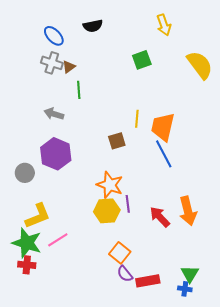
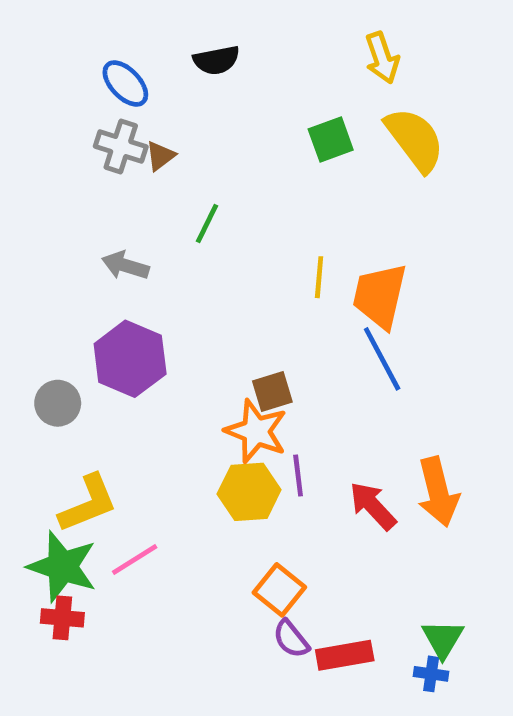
yellow semicircle: (200, 65) -> (415, 140), moved
green line: (79, 90) -> (207, 224), moved, turned 30
brown square: (117, 141) -> (272, 392), moved

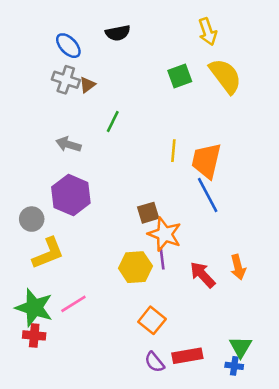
orange star: (256, 431) -> (165, 234), moved
orange arrow: (438, 492) -> (238, 267), size x0.7
yellow L-shape: (88, 504) -> (48, 253), moved
purple semicircle: (291, 639) -> (154, 362), moved

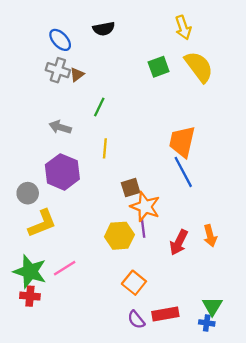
yellow line: (173, 151) -> (105, 148), moved
red arrow: (203, 275) -> (179, 242), turned -110

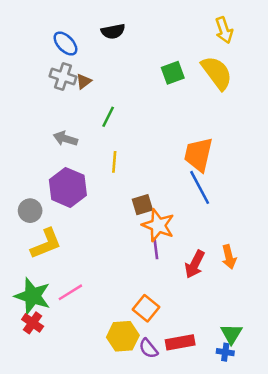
yellow arrow: (183, 28) -> (224, 30), moved
yellow hexagon: (119, 236) -> (123, 336), moved
red cross: (30, 296) -> (33, 323), turned 30

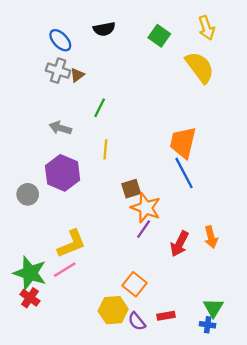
green square: (173, 73) -> (159, 36), moved, turned -35
yellow L-shape: (46, 244) -> (72, 244), moved
purple line: (156, 248) -> (144, 229), turned 42
red rectangle: (180, 342) -> (166, 316), size x0.7

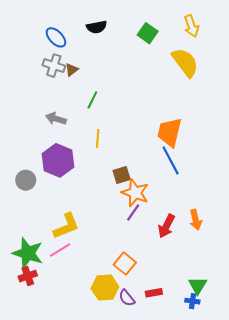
red cross: (30, 298) -> (28, 276), turned 36

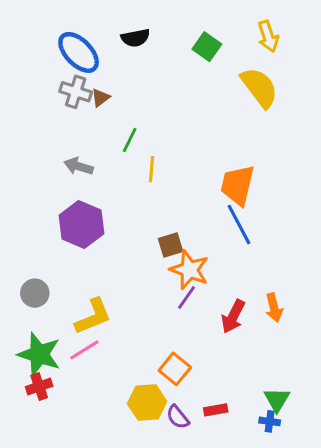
blue ellipse: (56, 37) -> (79, 52), size x1.4
yellow line: (98, 138) -> (151, 169), moved
gray circle: (26, 180) -> (35, 293), moved

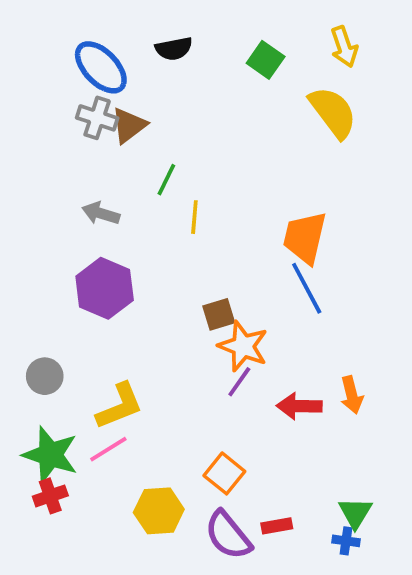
brown triangle: (100, 98) -> (129, 125), size x1.5
red arrow: (233, 316) -> (299, 406), turned 64
yellow hexagon: (147, 402) -> (159, 511), moved
purple semicircle: (178, 417) -> (228, 535), size x1.6

